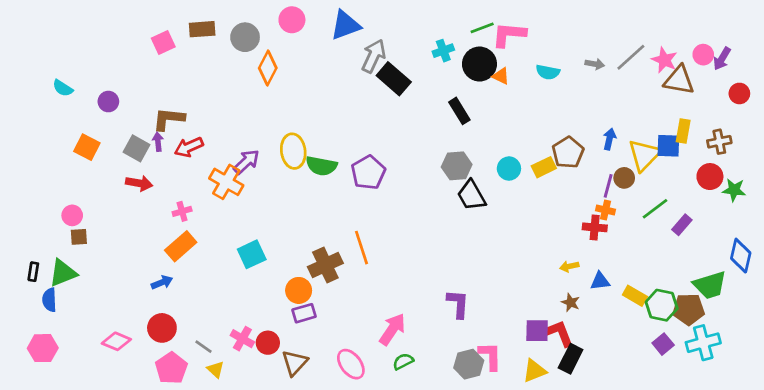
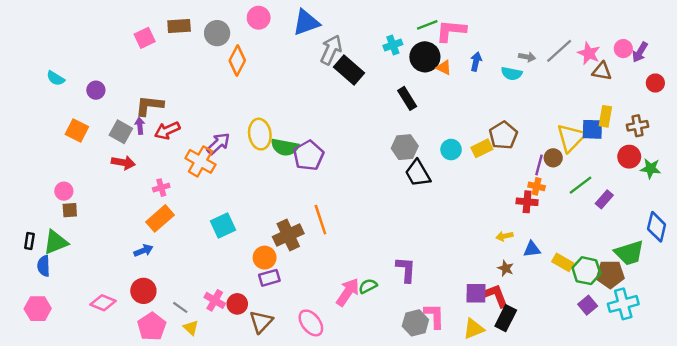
cyan semicircle: (548, 72) -> (512, 74), moved
brown triangle: (679, 80) -> (602, 71), size x0.7
blue arrow: (609, 139) -> (476, 62), moved
purple pentagon: (368, 173) -> (309, 155), moved
green semicircle: (403, 361) -> (368, 286), moved

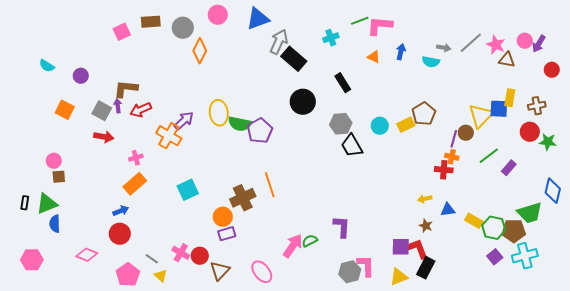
black circle: (425, 57) -> (303, 102), moved
blue semicircle: (44, 266) -> (55, 224), moved
red circle: (143, 291) -> (120, 234), moved

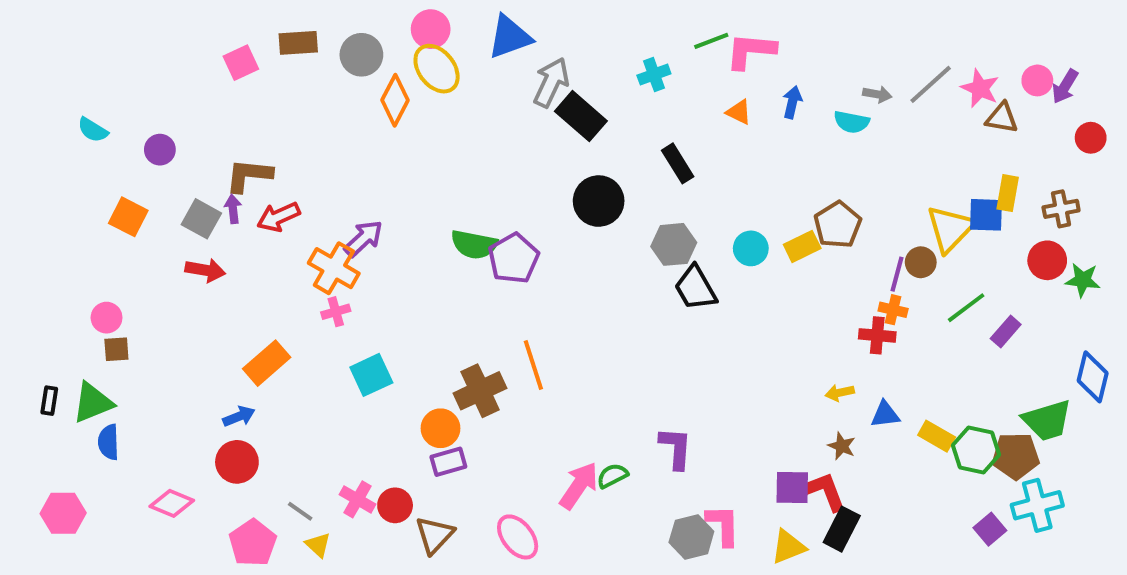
yellow ellipse: (219, 113) -> (437, 69), moved, turned -30
pink cross: (136, 158) -> (336, 312), moved
purple square: (495, 257) -> (990, 529), moved

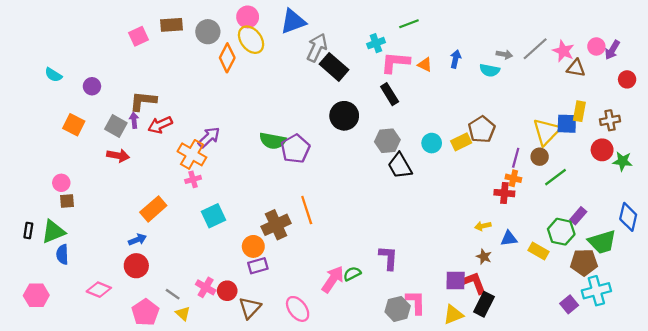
pink L-shape: (751, 51) -> (395, 62), moved
brown circle: (921, 262) -> (540, 157), moved
purple rectangle: (1006, 331) -> (578, 216), moved
green hexagon: (976, 450) -> (561, 232), moved

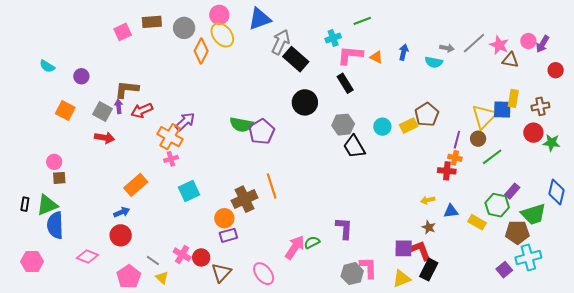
blue semicircle: (62, 254) -> (55, 225), size x1.5

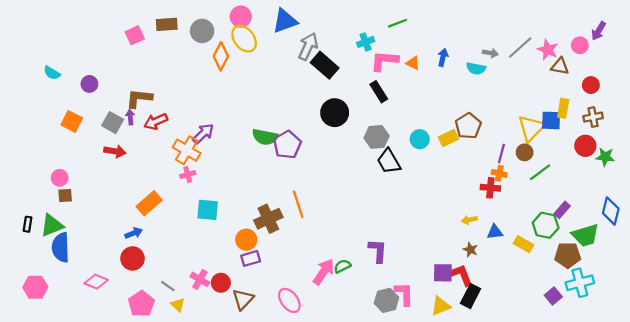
purple arrow: (542, 44) -> (599, 31), moved
red circle: (556, 70) -> (591, 85), moved
cyan square: (189, 191) -> (208, 210), turned 30

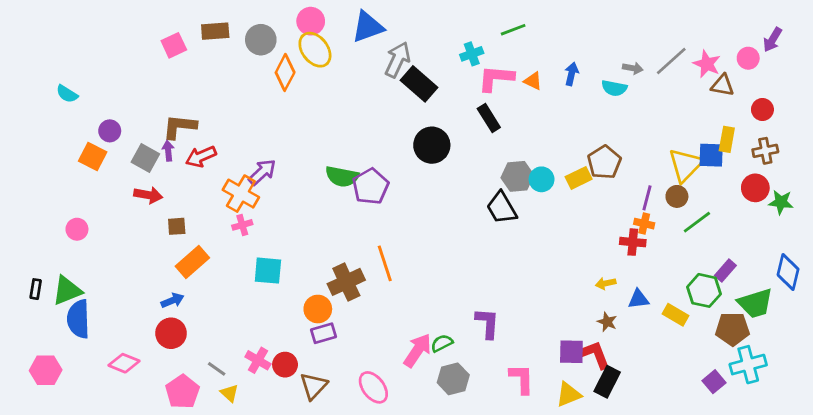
purple circle: (89, 84) -> (110, 131), moved
gray hexagon: (377, 137) -> (517, 176), moved
brown square: (65, 195) -> (177, 226), moved
gray hexagon: (387, 300) -> (453, 379), moved

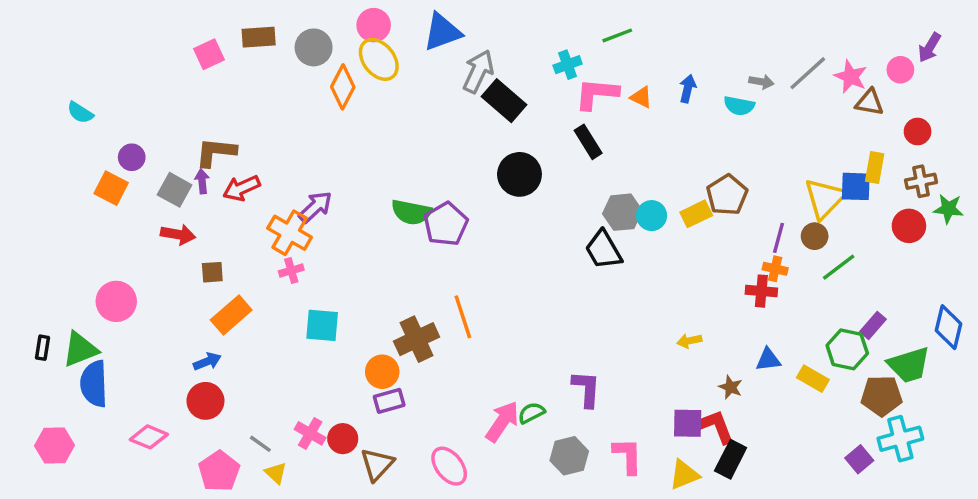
green star: (781, 202) -> (948, 209), moved
pink circle: (77, 229) -> (116, 301), moved, size x1.5
yellow arrow: (606, 283) -> (689, 341), moved
gray hexagon: (453, 379) -> (569, 456), moved

